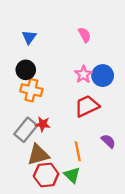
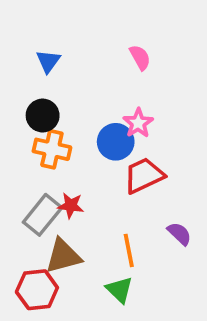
blue circle: (103, 76) -> (116, 142), moved
red hexagon: (46, 175) -> (37, 290), moved

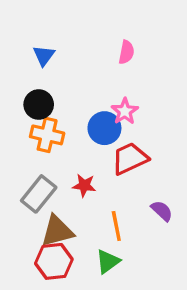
pink semicircle: (140, 57) -> (126, 52), turned 40
red star: (71, 205) -> (84, 185), moved
red hexagon: (37, 290) -> (54, 261), moved
green triangle: (119, 290) -> (108, 261), turned 40

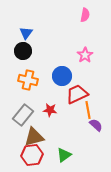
pink semicircle: (126, 52) -> (85, 15), moved
black circle: (39, 105) -> (23, 51), moved
pink star: (125, 111) -> (85, 55), moved
orange line: (116, 226) -> (88, 110), moved

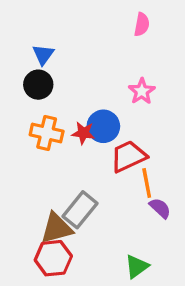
red star: (50, 110) -> (83, 133), moved
gray rectangle: (23, 115) -> (80, 210), moved
green triangle: (64, 155) -> (137, 266), moved

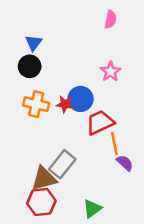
green triangle: (137, 266) -> (92, 209), moved

